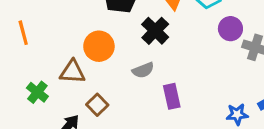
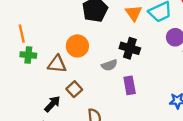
black cross: (155, 31) -> (130, 48), moved, turned -30
green cross: (37, 92) -> (28, 55), moved, turned -35

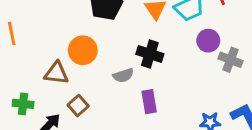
green cross: (28, 55) -> (23, 104), moved

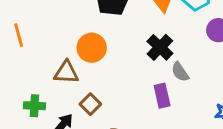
black cross: (150, 54) -> (160, 47), turned 30
gray semicircle: (123, 75) -> (180, 72), moved, turned 78

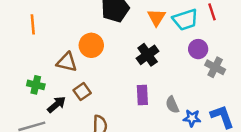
gray semicircle: (180, 72) -> (172, 105), moved

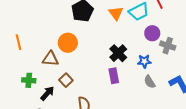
orange line: (33, 24) -> (18, 42), moved
black cross: (148, 55) -> (118, 53), moved
gray semicircle: (172, 105) -> (150, 82), moved
blue star: (192, 118) -> (144, 61), moved

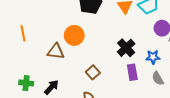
purple rectangle: (114, 76) -> (132, 72), moved
green cross: (29, 80) -> (26, 83), moved
brown square: (66, 80) -> (93, 72), moved

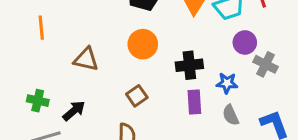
orange circle: (74, 35) -> (143, 44), moved
black cross: (126, 48) -> (189, 65), turned 30

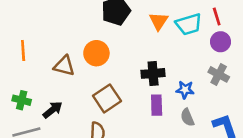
orange line: (41, 28) -> (23, 50), moved
purple circle: (245, 42) -> (220, 42), moved
orange circle: (143, 44) -> (96, 53), moved
brown square: (137, 96) -> (107, 98), size x1.5

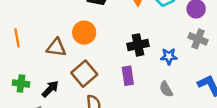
brown square: (107, 98) -> (84, 74), moved
purple rectangle: (157, 105) -> (128, 76), moved
gray semicircle: (187, 117) -> (166, 89), moved

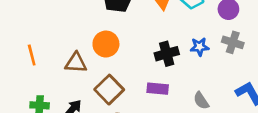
blue star: (169, 56) -> (200, 47), moved
purple rectangle: (128, 76) -> (158, 89), turned -72

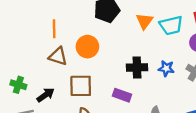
orange line: (32, 55) -> (54, 29), moved
brown square: (109, 90) -> (81, 86), turned 30

